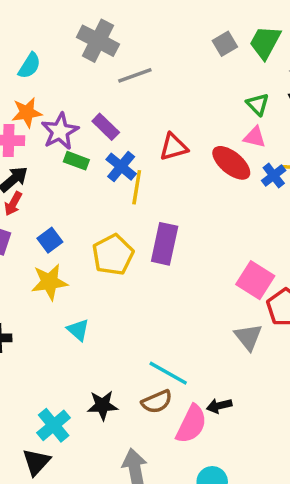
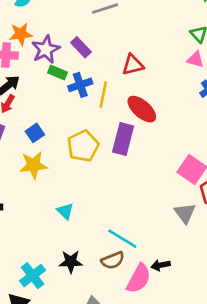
red ellipse: (231, 163) -> (142, 109), moved
blue cross: (121, 167) -> (80, 85), moved, turned 30
cyan triangle: (78, 330) -> (65, 211), moved

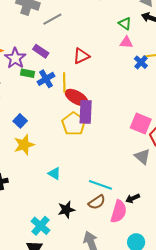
red ellipse: (142, 109) -> (77, 97), moved
yellow pentagon: (83, 146) -> (74, 124), moved

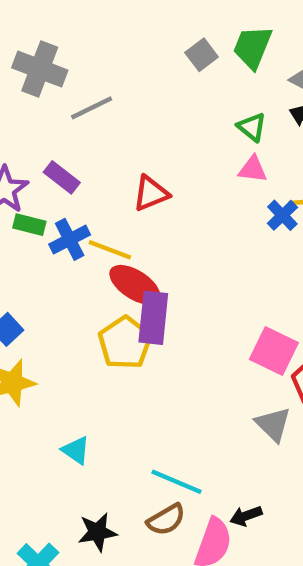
yellow line: (64, 82) -> (110, 250), turned -72

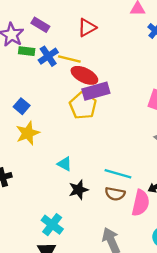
purple rectangle: (153, 318) -> (96, 91), turned 75
brown semicircle: (166, 520) -> (115, 194), turned 48
black star: (97, 532) -> (79, 190), moved

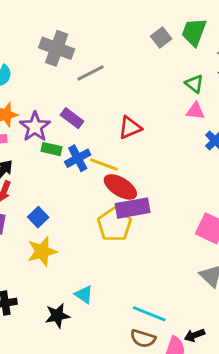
black star: (79, 190) -> (57, 316), moved

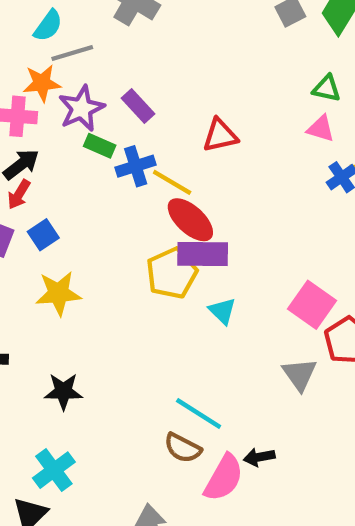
gray line: (91, 73) -> (72, 53), moved
green triangle: (194, 84) -> (327, 88), turned -36
blue square: (38, 217) -> (43, 235), moved
cyan triangle: (84, 295) -> (222, 311), moved

